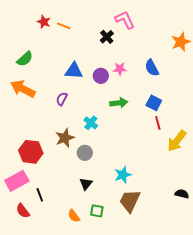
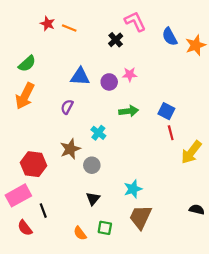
blue semicircle: (152, 68) -> (170, 37), moved
orange arrow: (23, 89) -> (25, 96), turned -90

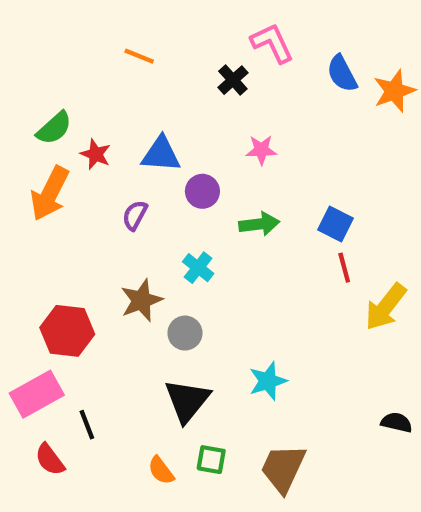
red star: (48, 24) -> (96, 154), moved
purple circle: (109, 82) -> (202, 191), moved
black triangle: (93, 199) -> (187, 401), size x1.6
brown trapezoid: (140, 217) -> (283, 468), moved

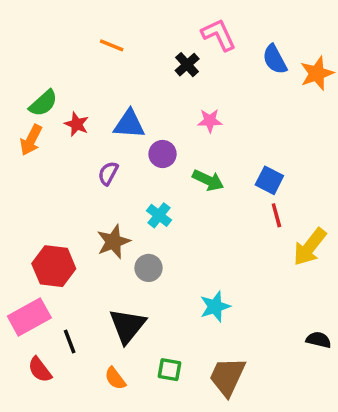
orange arrow: (50, 193) -> (31, 140), moved, size x0.7
green arrow: (259, 224) -> (208, 180), turned 32
black triangle: (187, 401) -> (127, 326), moved
orange semicircle: (161, 470) -> (115, 378), moved

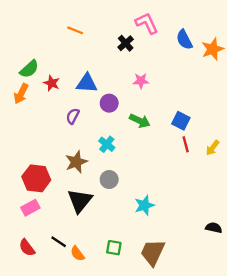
yellow arrow: (310, 247) -> (213, 148), moved, size x0.6
gray circle: (148, 268) -> (109, 180), moved
pink rectangle: (29, 317) -> (30, 208), moved, size x0.7
black triangle: (127, 326) -> (80, 201), moved
black line: (70, 342) -> (59, 242), moved, turned -35

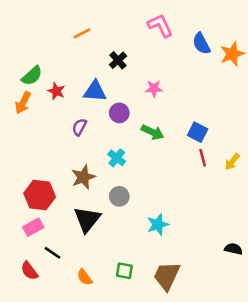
orange line: (75, 30) -> (82, 33), turned -49
black cross: (126, 43) -> (118, 60), moved
black line: (59, 242) -> (53, 253), moved

